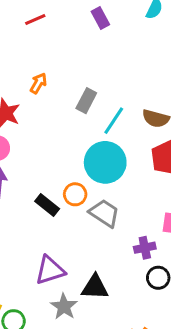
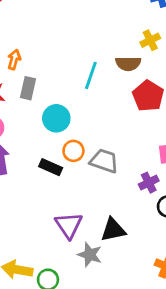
gray rectangle: (86, 101) -> (28, 88), moved
cyan circle: (105, 162) -> (56, 118), moved, size x0.7
purple triangle: (50, 270) -> (69, 225), turned -32

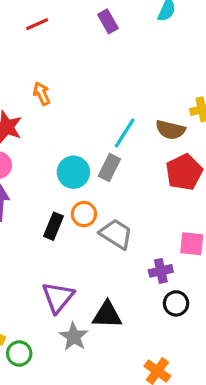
orange arrow: (14, 60) -> (42, 94), turned -54
gray rectangle: (28, 88) -> (109, 168), moved
black rectangle: (51, 167) -> (54, 226), turned 75

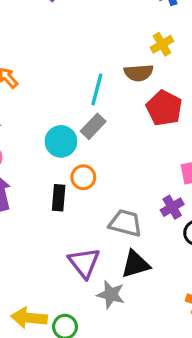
gray rectangle: (109, 168) -> (93, 126), turned 35
gray trapezoid: (116, 234) -> (125, 223), moved

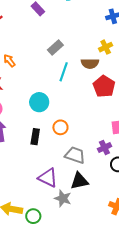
gray rectangle: (93, 126) -> (55, 47), moved
orange circle: (83, 177) -> (60, 127), moved
purple triangle: (84, 263) -> (48, 178), turned -30

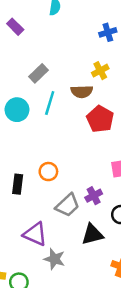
cyan circle: (39, 102) -> (17, 110), moved
purple cross: (104, 148) -> (94, 196), moved
gray trapezoid: (75, 155) -> (68, 205), turned 120
black triangle: (79, 181) -> (92, 234), moved

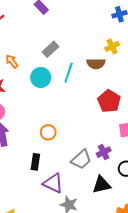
gray rectangle: (38, 73) -> (51, 49), moved
red pentagon: (100, 119) -> (109, 101), moved
orange circle: (48, 172) -> (48, 132), moved
black rectangle: (18, 184) -> (35, 162), moved

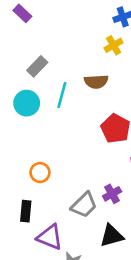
yellow cross: (112, 46) -> (114, 45), moved

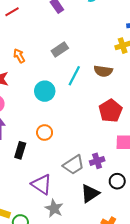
cyan circle: (27, 103) -> (45, 91), moved
black rectangle: (26, 211) -> (20, 150), moved
black triangle: (112, 236) -> (90, 193), turned -30

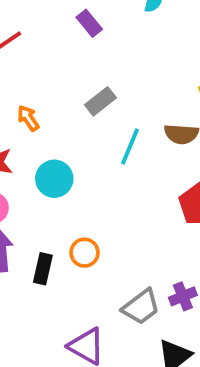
cyan circle: (45, 91) -> (54, 179), moved
black rectangle: (20, 150) -> (43, 269), moved

